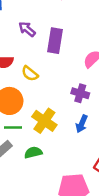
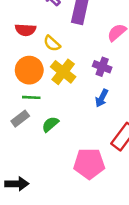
yellow cross: (44, 121) -> (63, 72), moved
green semicircle: (33, 152) -> (50, 124), turned -30

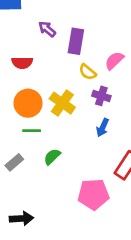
yellow semicircle: (52, 43) -> (88, 72), moved
gray rectangle: (20, 119) -> (14, 162), moved

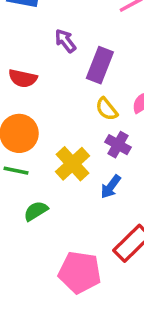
yellow cross: (62, 103) -> (72, 164), moved

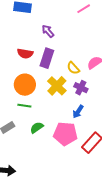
purple rectangle: (100, 65) -> (47, 58), moved
yellow cross: (72, 164) -> (57, 86), moved
pink pentagon: (80, 272) -> (65, 134), moved

